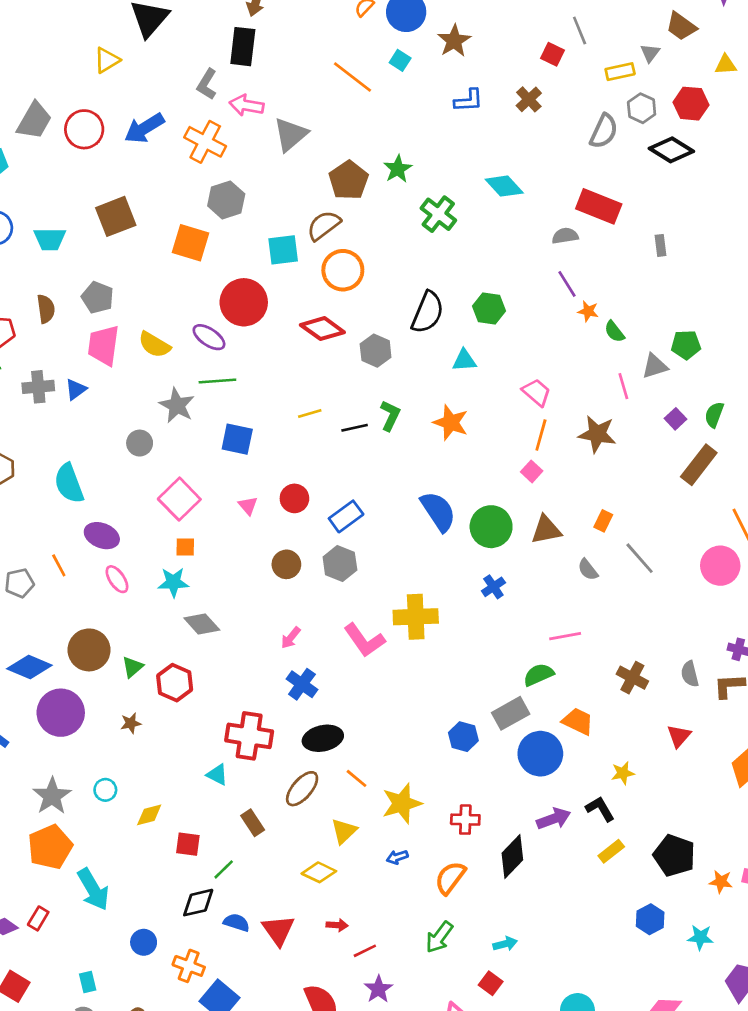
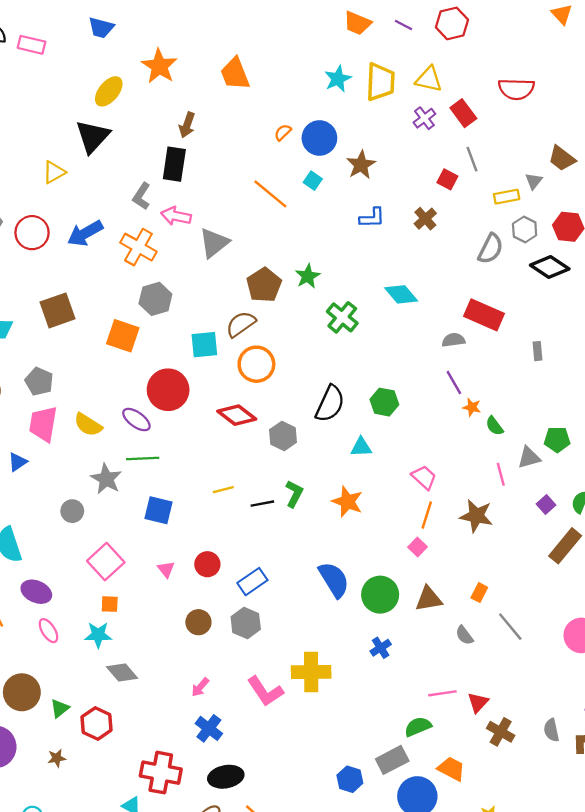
red triangle: (679, 736) -> (478, 702), moved

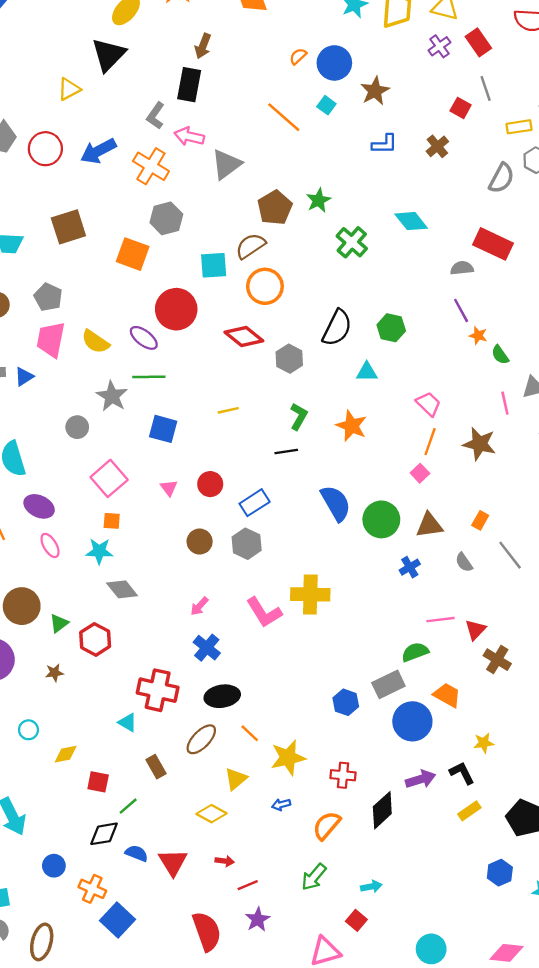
black line: (262, 504) -> (286, 452), moved
blue cross: (381, 648) -> (410, 567), moved

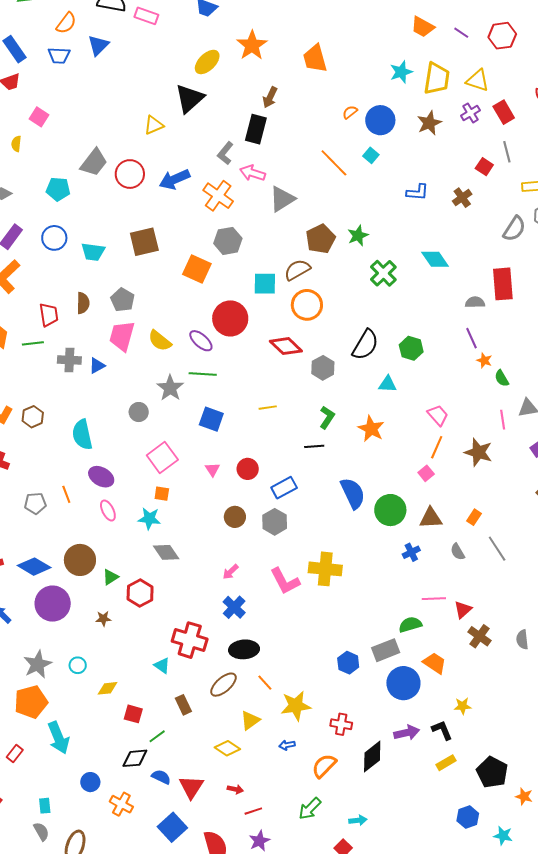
brown star: (375, 91) -> (429, 123), moved
red rectangle: (493, 244) -> (503, 284), turned 56
blue square: (117, 920) -> (172, 827), moved

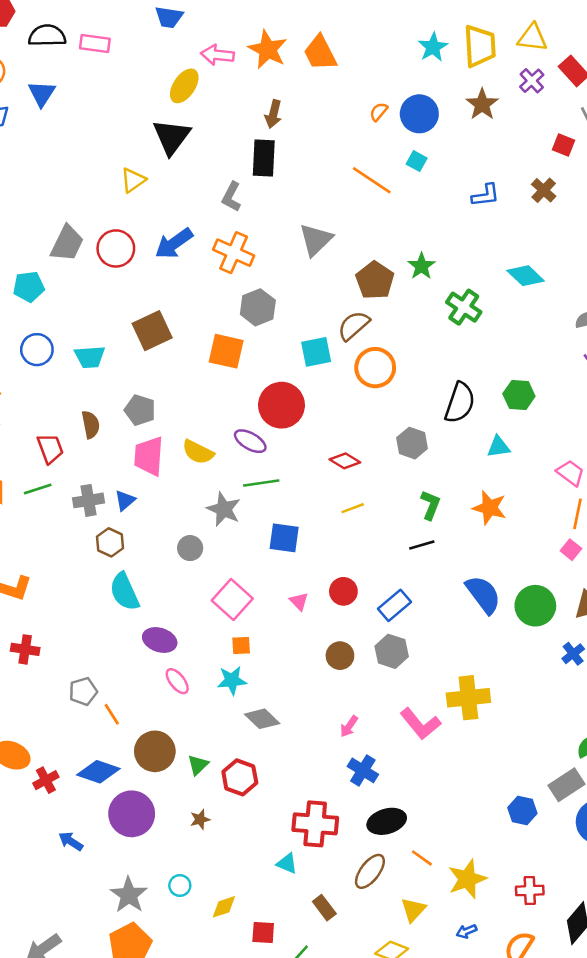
orange star: (252, 45) -> (268, 49), moved
pink arrow: (253, 173) -> (217, 55), moved
red diamond: (286, 346) -> (345, 461), moved, size x0.7
brown hexagon: (33, 417) -> (110, 542), moved
orange line: (66, 494) -> (112, 714), moved

